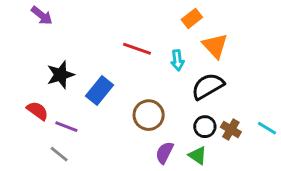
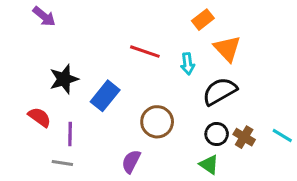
purple line: (66, 127) -> (70, 134), turned 70
purple semicircle: (164, 153) -> (131, 161), moved
gray line: (59, 154) -> (62, 163), turned -30

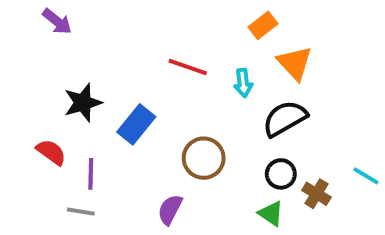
brown cross: (244, 137) -> (316, 194), moved

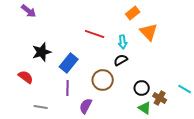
black semicircle: (285, 118) -> (121, 60), moved, size x0.6
purple line: (91, 174) -> (68, 88), moved
green triangle: (271, 214) -> (145, 108), moved

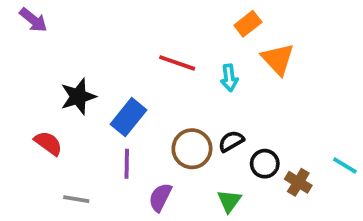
purple arrow: (29, 11) -> (33, 20), moved
black semicircle: (121, 60) -> (231, 141), moved
green triangle: (145, 108) -> (229, 201), moved, turned 32

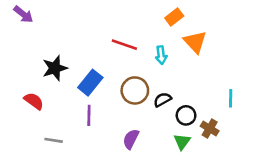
brown circle: (192, 149) -> (135, 90), moved
cyan line: (345, 166) -> (231, 98), moved, turned 60
purple semicircle: (160, 197) -> (131, 139), moved
green triangle: (229, 201) -> (182, 142), moved

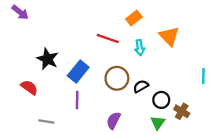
orange rectangle: (174, 17) -> (134, 18), moved
black star: (55, 68) -> (47, 59), turned -30
cyan line: (231, 98) -> (203, 76), moved

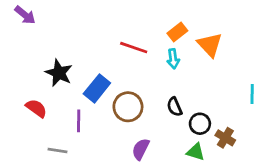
orange rectangle: (134, 18) -> (177, 32), moved
brown circle: (117, 78) -> (128, 107), moved
black semicircle: (141, 86) -> (175, 107), turned -84
purple line: (77, 100) -> (79, 121), moved
green triangle: (158, 123) -> (196, 152), turned -49

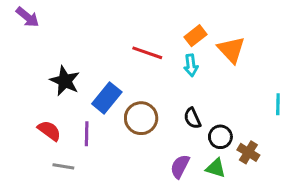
red semicircle: (36, 108) -> (49, 131), moved
purple semicircle: (141, 149) -> (180, 166), moved

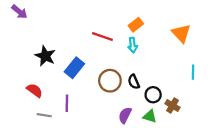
orange triangle: (231, 50) -> (181, 33), moved
brown circle: (141, 118) -> (110, 81), moved
purple line: (87, 134) -> (67, 103), moved

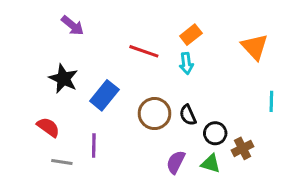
purple arrow: (19, 12) -> (73, 26), moved
brown cross: (172, 106) -> (243, 148), turned 32

